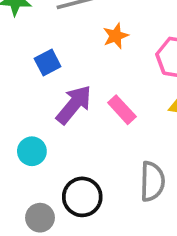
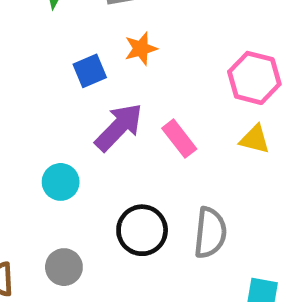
orange star: (116, 36) -> (141, 49), moved
black circle: (82, 197) -> (142, 230), moved

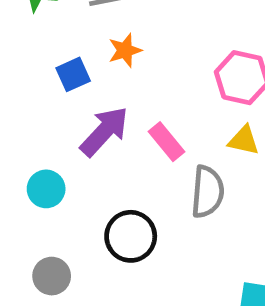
gray semicircle: (210, 233) -> (208, 192), moved

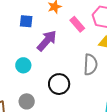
blue square: (73, 74) -> (26, 21), moved, turned 32
pink rectangle: (166, 142) -> (77, 24), moved

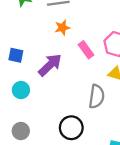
blue square: (26, 21) -> (16, 55), moved
black circle: (59, 84) -> (71, 128), moved

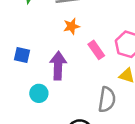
purple arrow: (50, 65) -> (58, 66), turned -45
cyan circle: (21, 90) -> (39, 93), moved

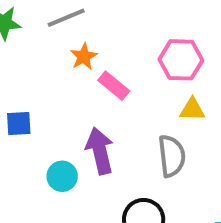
pink rectangle: (96, 50) -> (114, 86), moved
purple arrow: (58, 66) -> (100, 151), moved

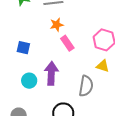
blue square: (19, 124) -> (23, 48), moved

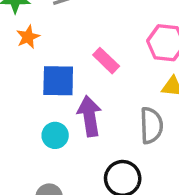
orange star: (57, 25) -> (28, 37), moved
blue square: (23, 48) -> (58, 81), moved, size x1.5

